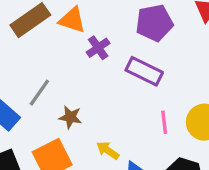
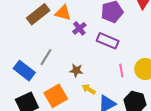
brown star: (70, 117) -> (76, 70), moved

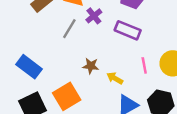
gray line: (46, 57) -> (69, 29), moved
yellow arrow: (89, 89) -> (115, 78), moved

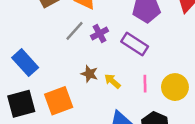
purple cross: (94, 16) -> (99, 33), moved
yellow arrow: (115, 78) -> (112, 81), moved

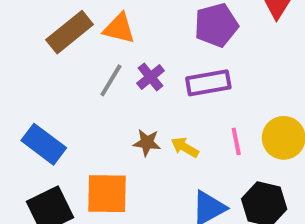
purple rectangle: (135, 44) -> (208, 83), turned -32
orange square: (59, 101) -> (107, 194), turned 32

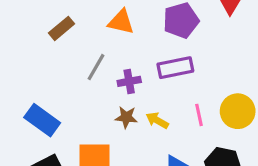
orange triangle: (119, 28) -> (121, 22), moved
brown rectangle: (70, 32) -> (62, 28), size x0.7
purple cross: (151, 77) -> (129, 81), moved, turned 30

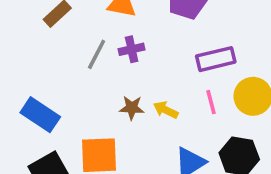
purple rectangle: (175, 68) -> (216, 59), moved
purple cross: (129, 81) -> (132, 49), moved

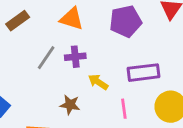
pink line: (211, 102) -> (124, 109), moved
yellow arrow: (166, 110) -> (98, 82), moved

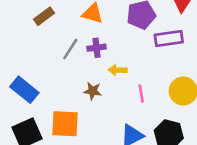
purple rectangle: (144, 73) -> (169, 38), moved
yellow arrow: (98, 82) -> (118, 70), turned -30

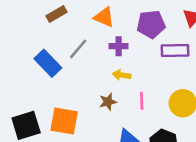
purple cross: (97, 48) -> (119, 46), moved
blue rectangle: (24, 90) -> (48, 63), moved
brown star: (93, 91) -> (108, 102), moved, turned -30

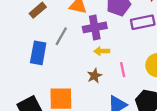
purple cross: (119, 46) -> (95, 27), size x1.5
blue rectangle: (48, 63) -> (38, 53), turned 65

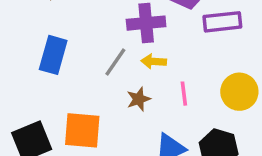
gray line: (61, 36) -> (115, 62), moved

